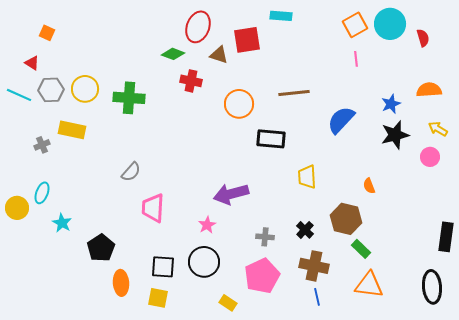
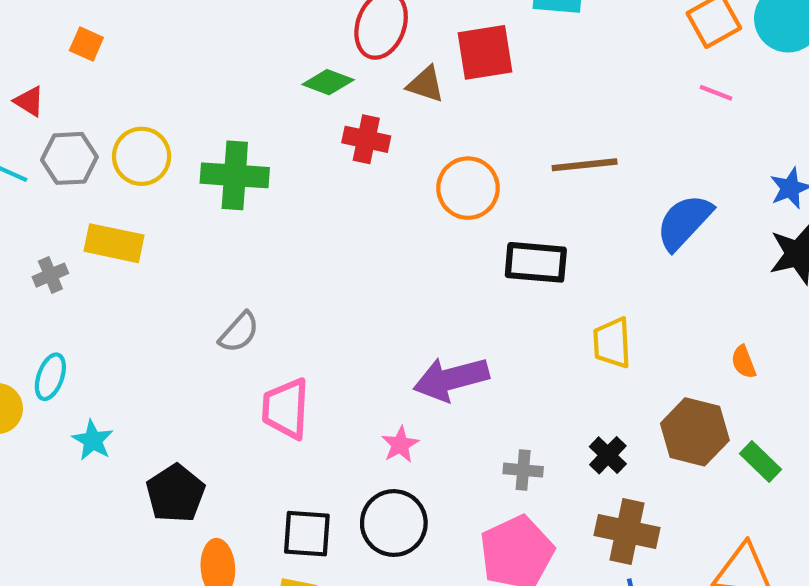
orange square: (47, 33) -> (86, 44), moved
pink line: (356, 59) -> (716, 93), turned -63
green rectangle: (361, 249) -> (761, 462), moved

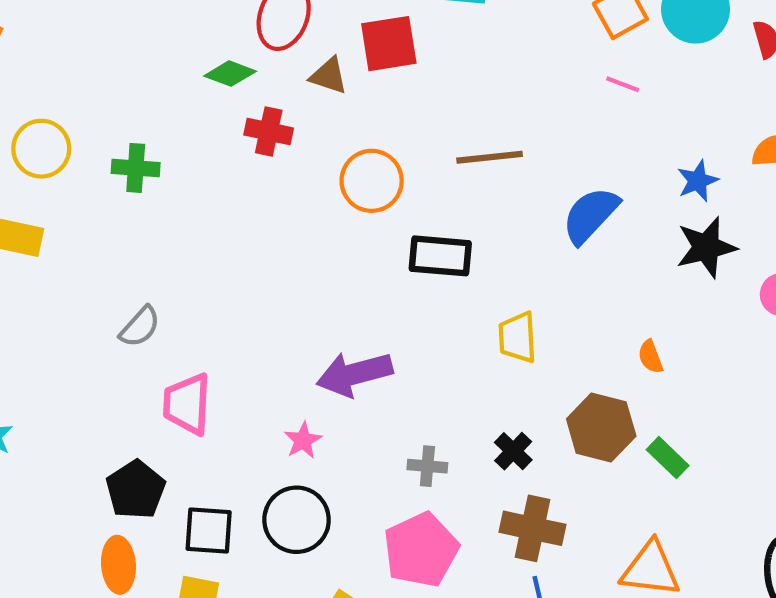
green cross: (235, 175) -> (136, 168), size x0.7
black pentagon: (175, 493) -> (136, 490), moved

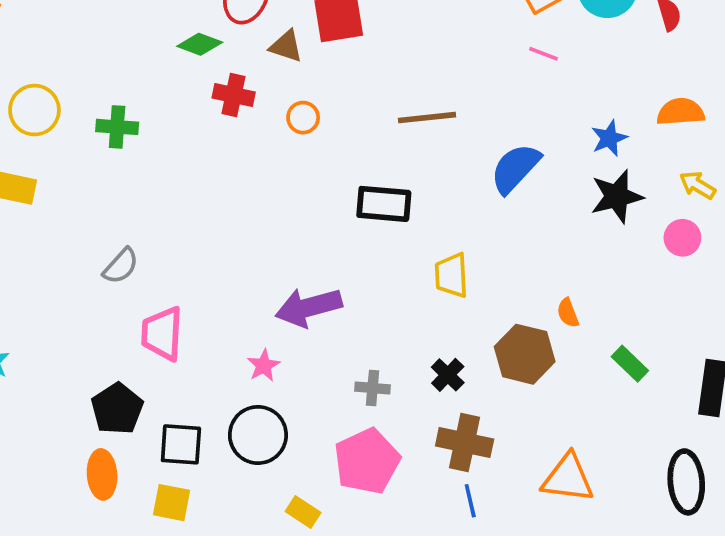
orange circle: (372, 181) -> (303, 118), moved, size x0.6
orange semicircle: (650, 357) -> (568, 313), moved
green rectangle: (668, 458) -> (630, 364), moved

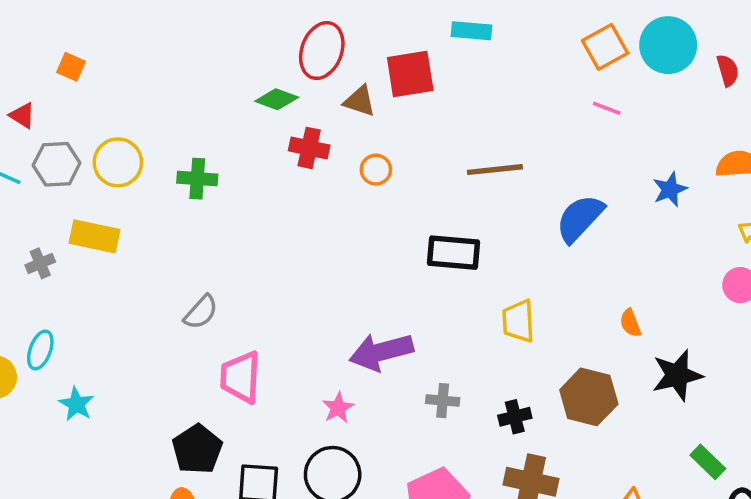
black star: (617, 196) -> (677, 375), moved
orange semicircle: (568, 313) -> (630, 323), moved
green rectangle: (630, 364) -> (708, 462), moved
black cross: (448, 375) -> (515, 417), turned 32
gray cross: (373, 388) -> (443, 401), moved

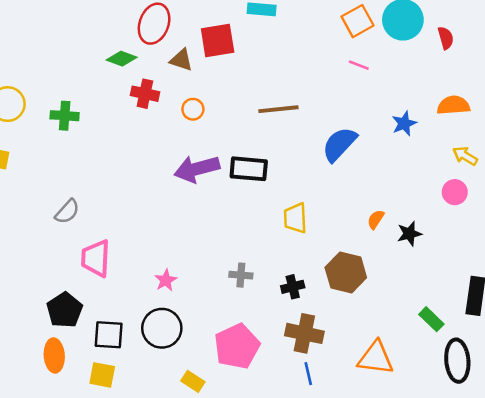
orange semicircle: (630, 323) -> (376, 219), turned 54
purple arrow: (381, 352) -> (197, 169), moved
black star: (677, 375) -> (409, 234), moved, size x0.7

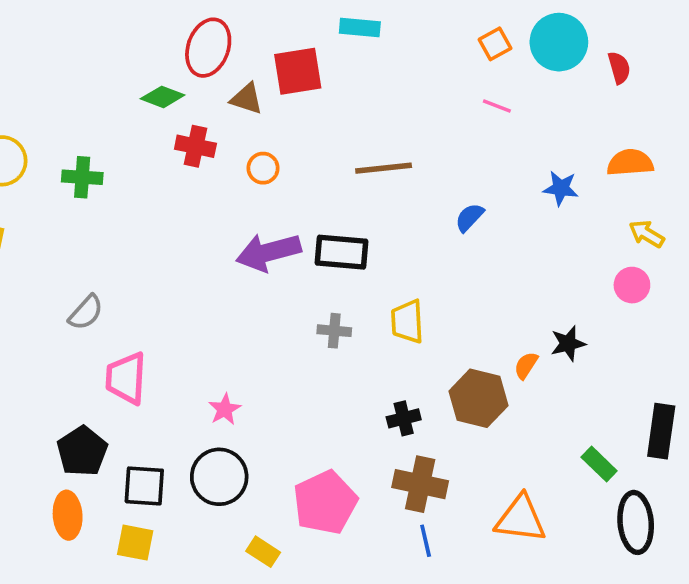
orange square: (358, 21) -> (495, 44), size x0.7
blue star: (404, 123) -> (561, 188), turned 30
blue semicircle: (339, 144) -> (469, 217), size x0.6
orange semicircle: (376, 219) -> (526, 365), moved
gray cross: (241, 275) -> (334, 331), moved

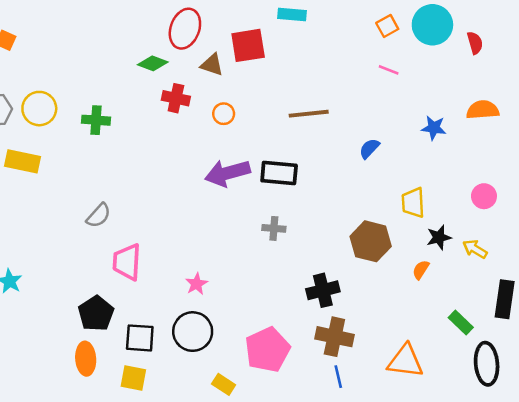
yellow arrow: (647, 234) -> (475, 249), moved
yellow trapezoid: (407, 322) -> (413, 203), moved
orange semicircle: (526, 365) -> (421, 270), moved
brown hexagon: (479, 398) -> (371, 241), moved
black cross: (404, 418) -> (323, 290), size x1.4

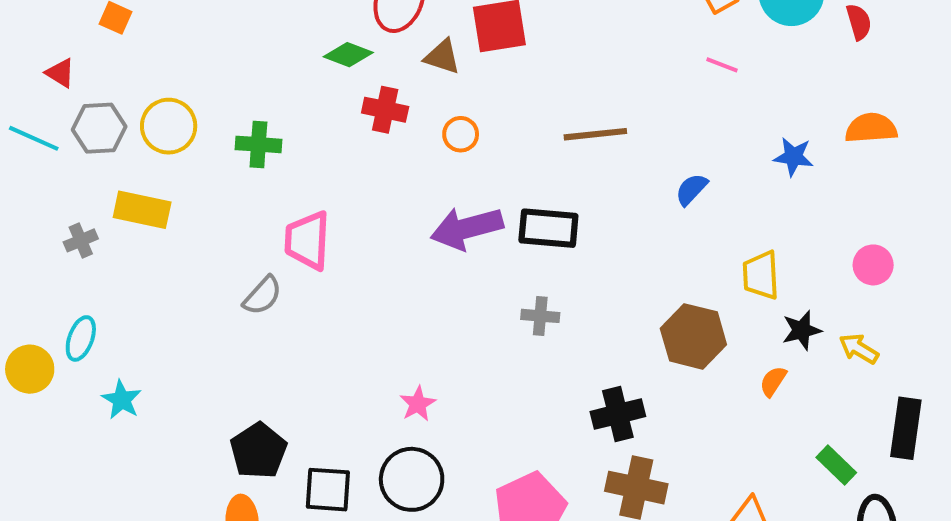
pink trapezoid: (127, 262) -> (307, 240), moved

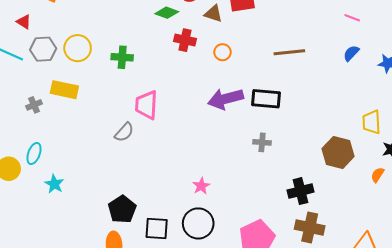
blue semicircle: (691, 189) -> (351, 53), moved

